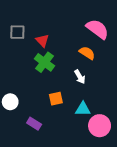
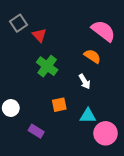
gray square: (17, 32) -> (18, 23), moved, turned -35
red triangle: (42, 40) -> (39, 35), moved

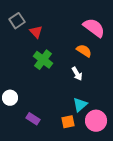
orange square: (59, 105) -> (68, 122), moved
cyan triangle: (88, 116) -> (80, 105), turned -42

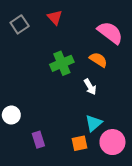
red triangle: (36, 32) -> (55, 17), moved
green cross: (43, 60) -> (62, 63), moved, turned 30
purple rectangle: (33, 119) -> (38, 140), turned 40

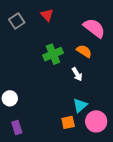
purple rectangle: (38, 140) -> (17, 127), moved

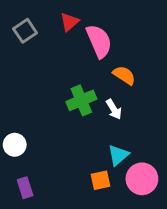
red triangle: (47, 15) -> (69, 22), turned 32
pink semicircle: (94, 28) -> (99, 41), moved, turned 30
green cross: (53, 54) -> (81, 100), moved

